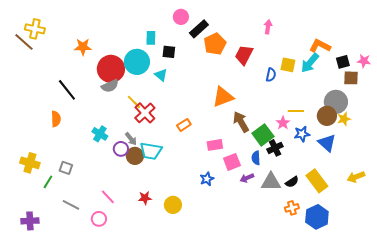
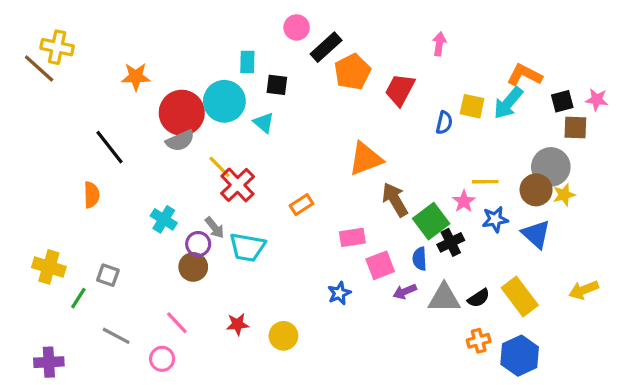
brown circle: (135, 156) -> (193, 267), moved

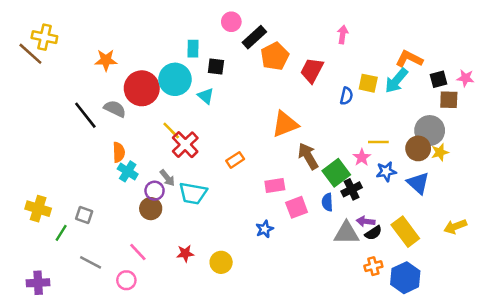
gray semicircle: (180, 141) -> (115, 109), moved, turned -130
orange semicircle: (92, 195) -> (119, 152), moved
purple arrow: (405, 292) -> (366, 221), moved, turned 30

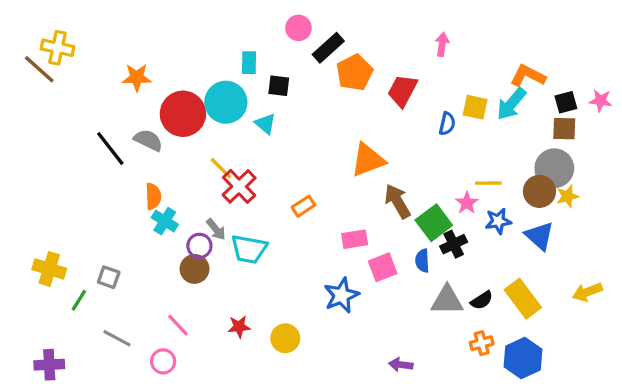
brown square: (449, 100) -> (564, 129), moved
purple arrow: (366, 221) -> (401, 365), moved
blue star: (265, 229) -> (341, 295), size x1.5

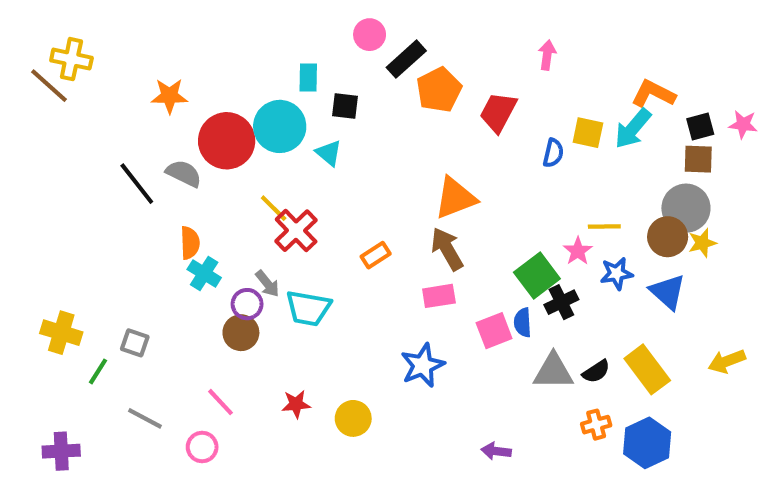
brown arrow: (398, 201) -> (447, 249), moved
pink square: (383, 267) -> (494, 331), moved

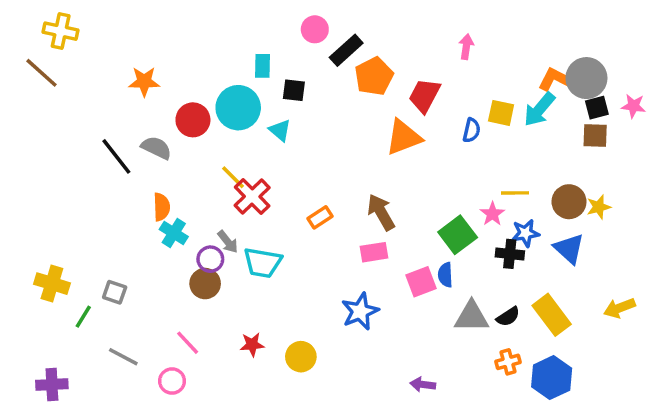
yellow cross: (71, 59) -> (61, 31), moved
red circle: (227, 141) -> (193, 120), size x0.7
orange triangle: (455, 198) -> (404, 137), moved
gray circle: (686, 208) -> (586, 78), moved
black cross: (561, 302) -> (510, 254), moved, turned 32

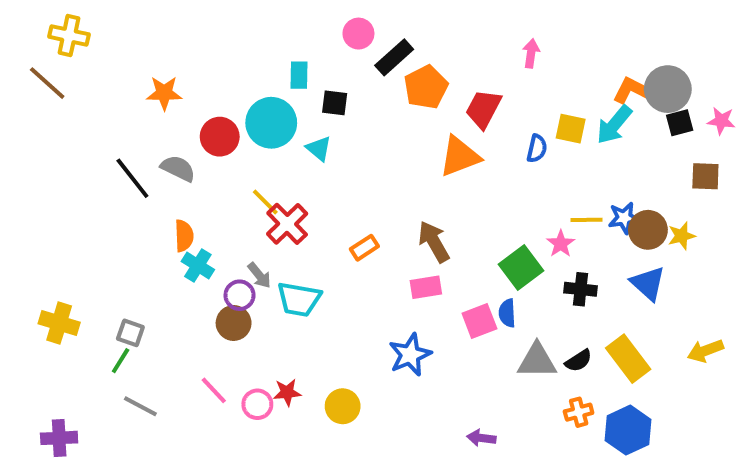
brown square: (595, 136) -> (705, 176), moved
blue star: (525, 233) -> (624, 218), moved
green line: (83, 317) -> (121, 361), moved
pink circle: (172, 381) -> (257, 404), moved

